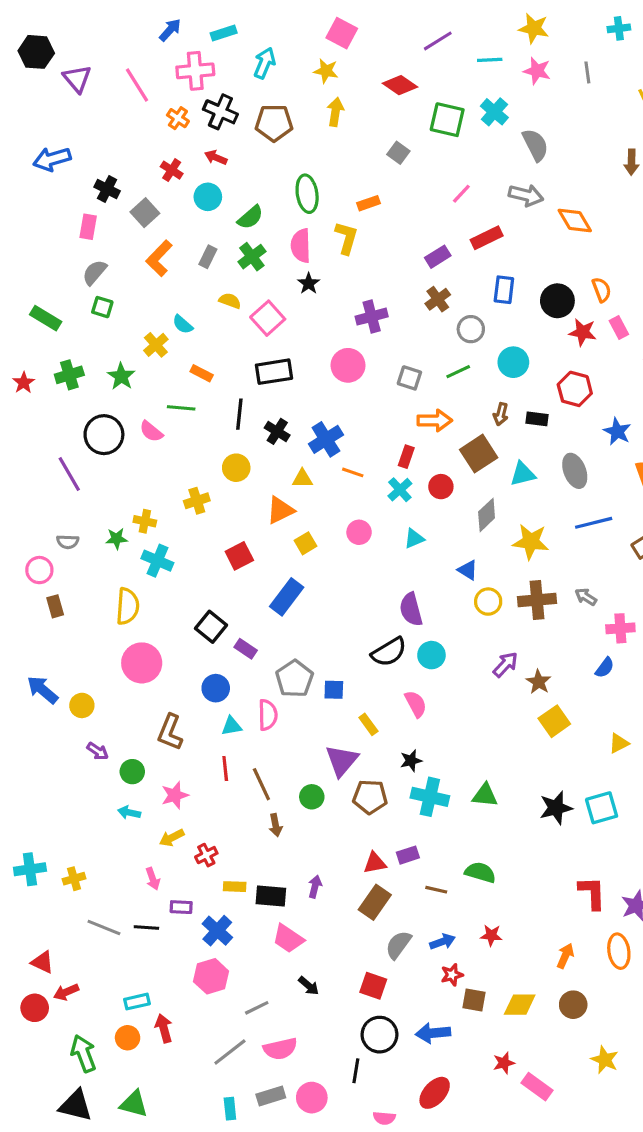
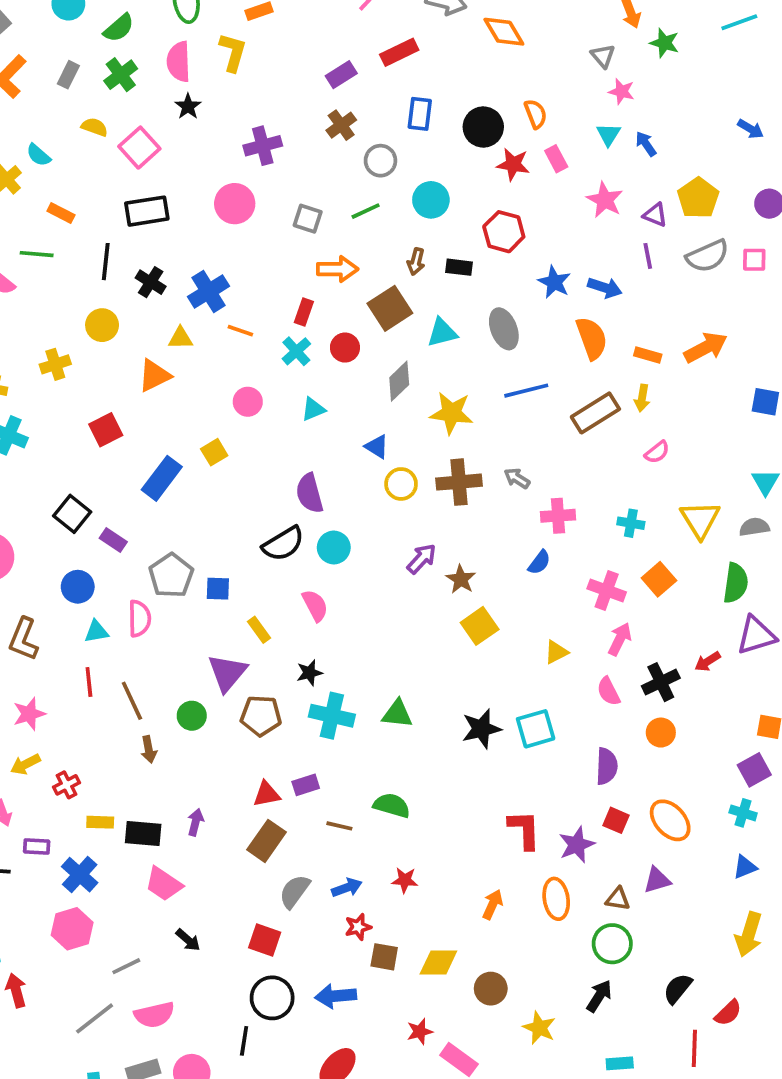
yellow square: (305, 543) -> (214, 452), moved
brown circle: (573, 1005) -> (491, 989), moved

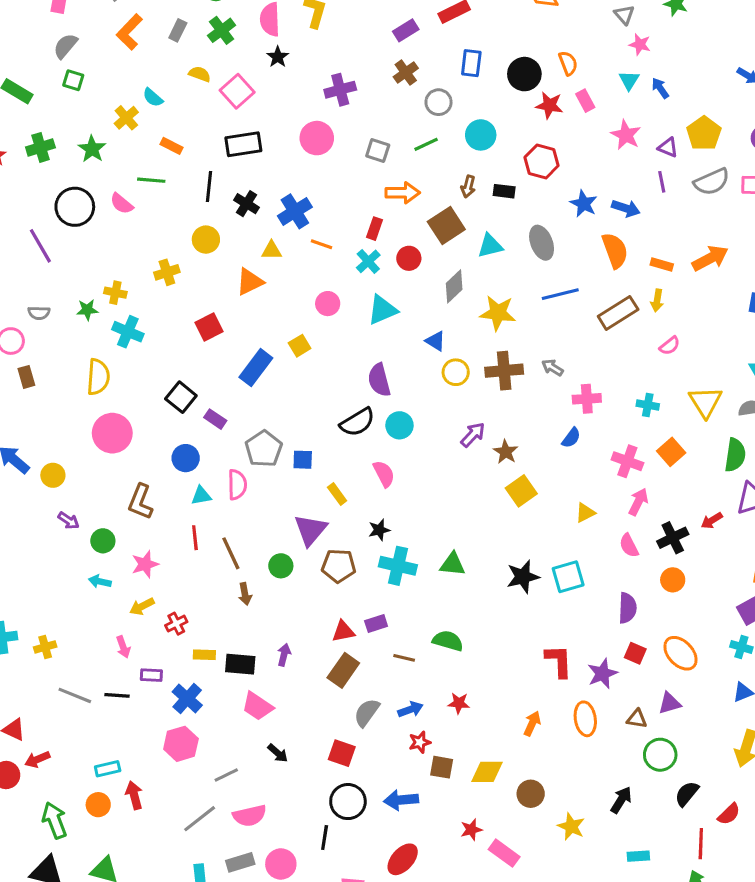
cyan triangle: (313, 409) -> (382, 310), size x1.5
green circle: (612, 944) -> (660, 755), moved

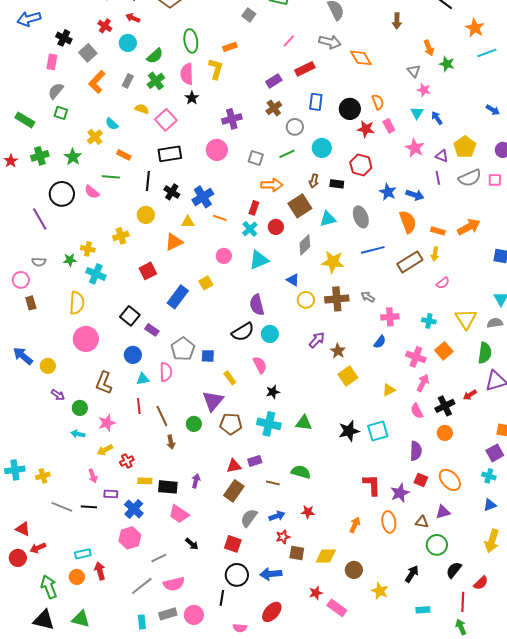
black star: (379, 530) -> (273, 392), moved

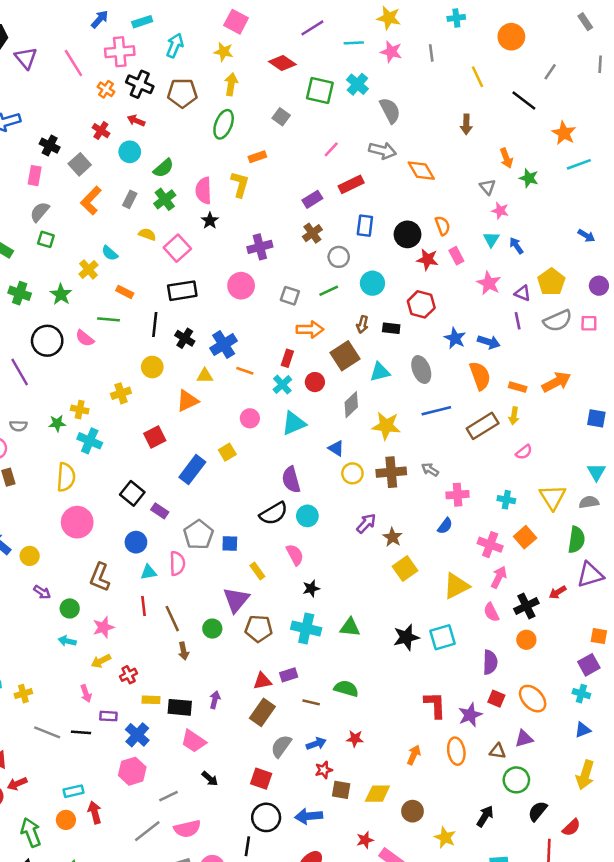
green ellipse: (191, 41) -> (224, 124), moved, turned 30
green cross: (40, 156) -> (20, 293), turned 36
yellow triangle: (389, 390) -> (456, 586), size x1.6

